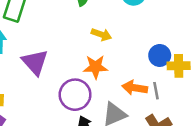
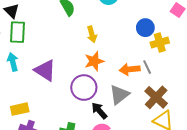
yellow arrow: (101, 35) -> (92, 34), turned 70
blue circle: (160, 55) -> (145, 28), moved

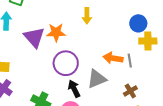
orange star: (94, 61) -> (56, 33), moved
brown cross: (156, 97) -> (130, 91), size x0.6

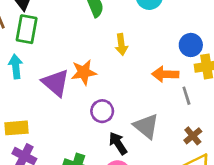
orange arrow: (113, 58) -> (165, 74), moved
purple circle: (66, 63) -> (102, 111), size x0.7
gray triangle: (97, 79) -> (146, 126), turned -50

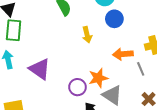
blue circle: (191, 45) -> (114, 19), moved
orange star: (84, 72) -> (98, 78), moved

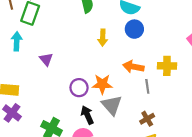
purple triangle: (40, 69) -> (46, 59), size x0.6

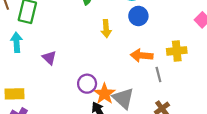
orange star: (102, 84) -> (104, 94), moved, turned -30

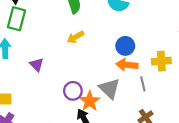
blue circle: (138, 16) -> (125, 46), moved
yellow arrow: (106, 29) -> (75, 37), moved, turned 63
gray triangle: (123, 98) -> (109, 89), moved

